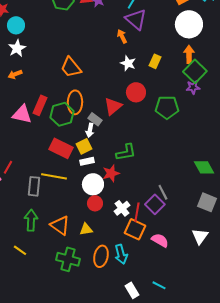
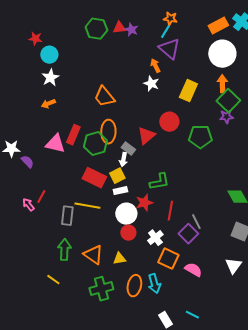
yellow rectangle: (155, 61) -> (188, 91), size x1.5
white star: (128, 63) -> (151, 84), moved
red line: (137, 212) -> (170, 211), moved
green cross: (68, 259) -> (101, 289), turned -30

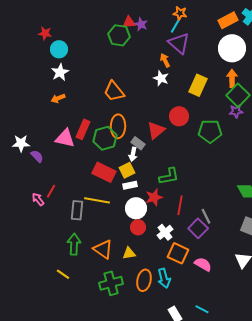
green hexagon: (96, 29) -> (119, 35), moved

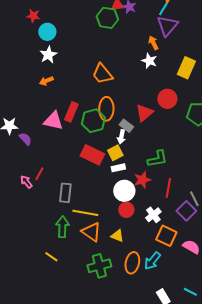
purple triangle: (179, 43) -> (167, 26), turned 30
yellow line: (97, 200) -> (85, 213), moved
yellow triangle: (129, 253) -> (117, 236), turned 32
cyan arrow: (164, 278) -> (152, 261), turned 54

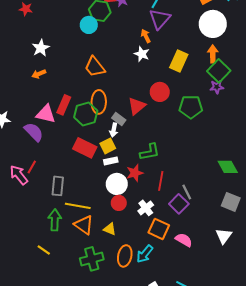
cyan circle: (47, 32) -> (89, 25), moved
purple semicircle: (25, 139) -> (34, 132), moved, size x1.5
pink arrow: (26, 182) -> (19, 175), size x1.5

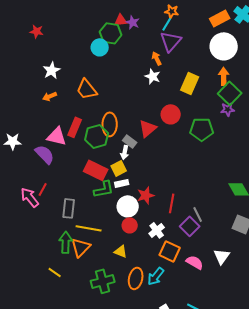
orange trapezoid: (95, 67) -> (87, 89), moved
green L-shape: (150, 152) -> (104, 189), moved
orange triangle: (84, 225) -> (81, 247), moved, turned 40
white triangle: (224, 236) -> (222, 256), moved

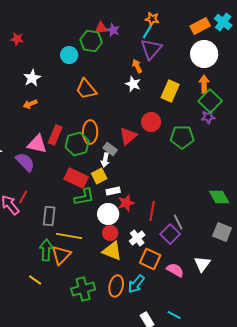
cyan circle: (100, 47) -> (69, 55), moved
orange trapezoid: (87, 89) -> (86, 89), moved
white rectangle: (122, 183) -> (113, 191), moved
yellow triangle: (121, 251) -> (112, 251), moved, size x1.5

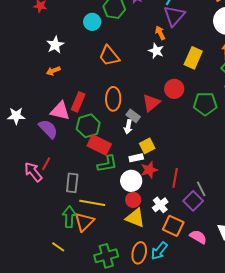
green hexagon: (77, 144) -> (88, 126), moved
yellow square: (99, 176) -> (147, 146), moved

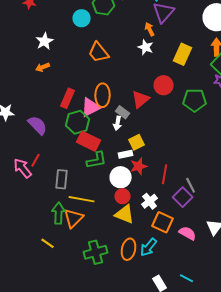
pink triangle: (60, 111) -> (91, 107), moved, turned -40

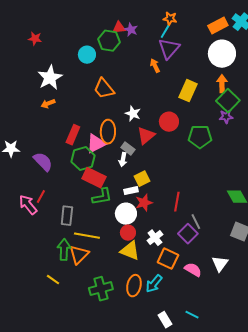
white star: (45, 41) -> (50, 78), size x1.4
white star: (146, 47) -> (133, 114), moved
red line: (165, 174) -> (177, 202), moved

